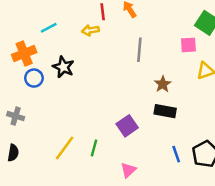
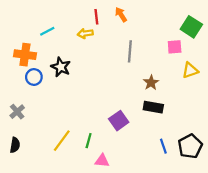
orange cross: (24, 54) -> (25, 55), turned 30
gray cross: (16, 116) -> (17, 112), turned 32
pink triangle: (128, 170) -> (102, 161), moved, turned 48

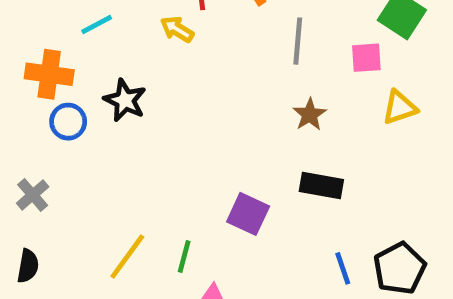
yellow arrow: (85, 33) -> (177, 29), turned 40
gray line: (130, 51) -> (298, 41), moved
brown star: (151, 83) -> (310, 114), moved
purple square: (119, 121) -> (248, 214), turned -30

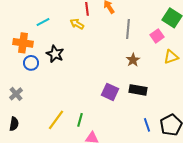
pink square: (366, 58) -> (157, 36), turned -32
purple square: (248, 214) -> (110, 92), moved

